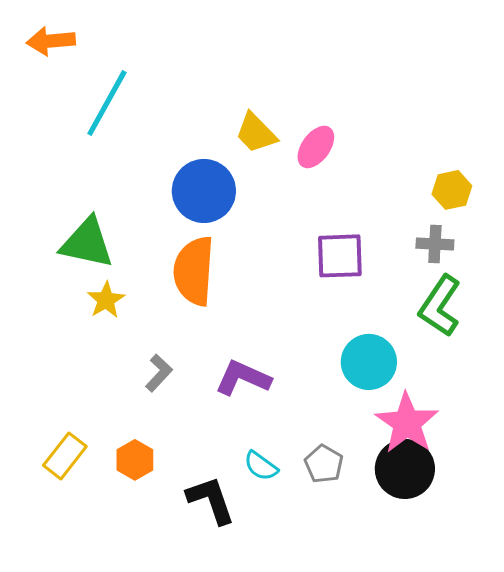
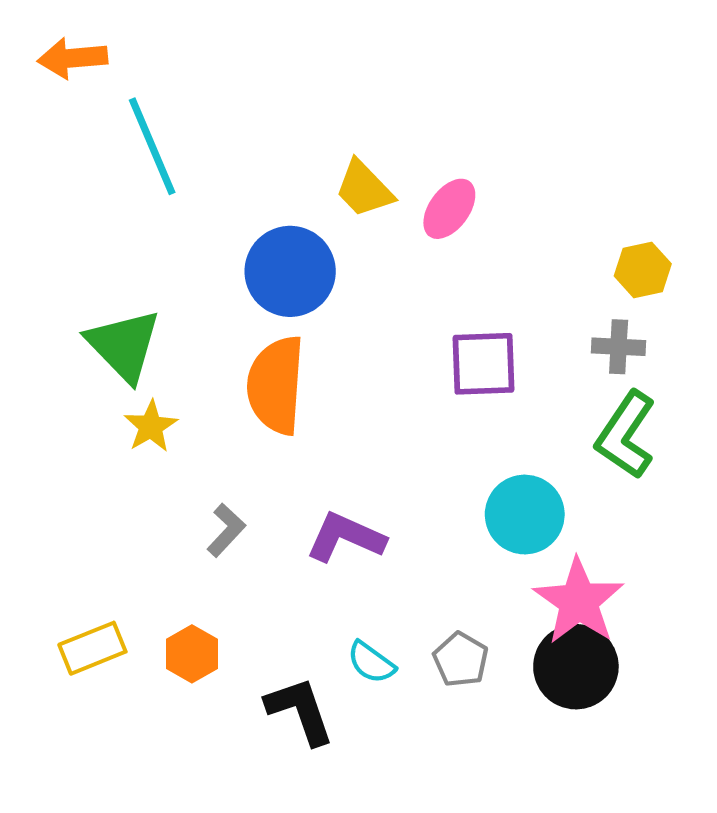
cyan line: (107, 103) -> (152, 146), turned -52
green triangle: (87, 243) -> (124, 345), turned 34
yellow rectangle: (65, 456) -> (92, 648), turned 30

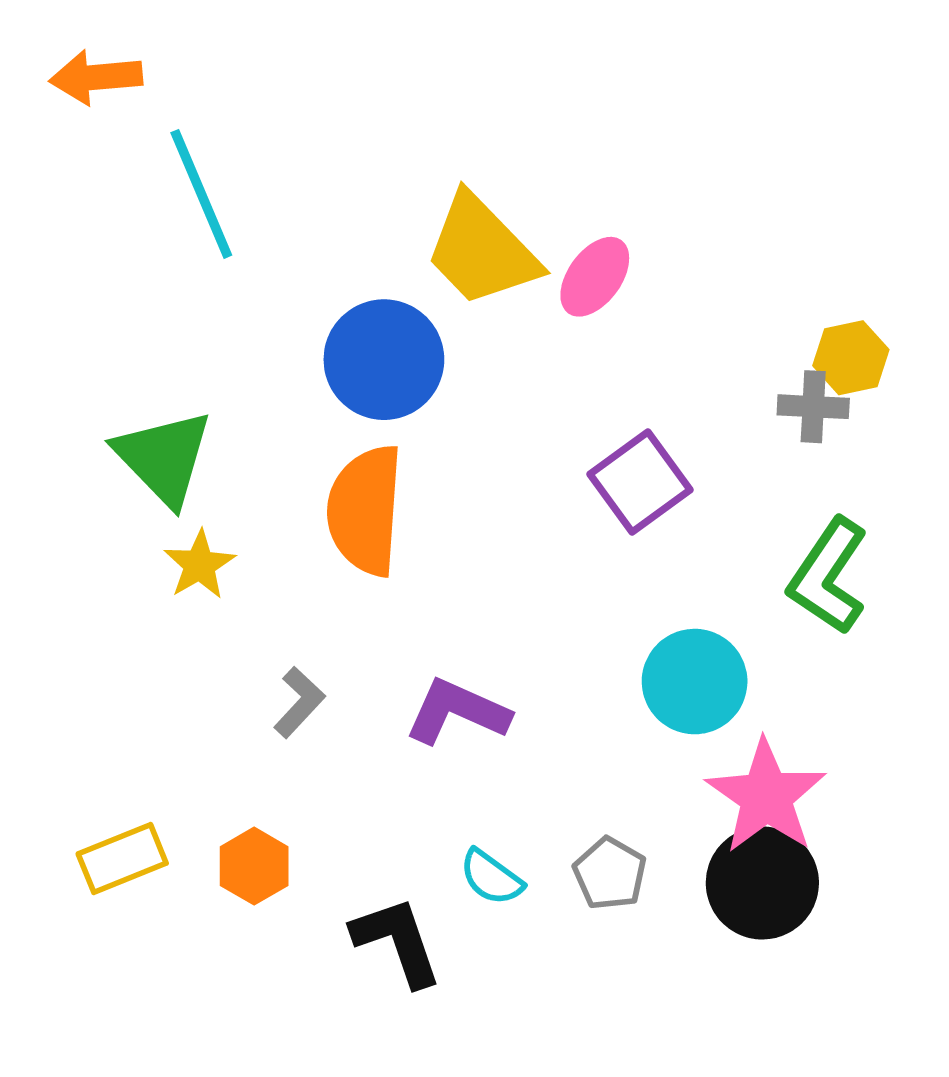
yellow trapezoid: (364, 189) -> (482, 250), size x1.5
gray cross: (619, 347) -> (813, 407), moved
purple square: (483, 364) -> (640, 482), turned -34

